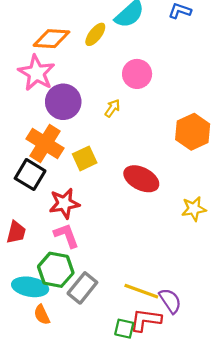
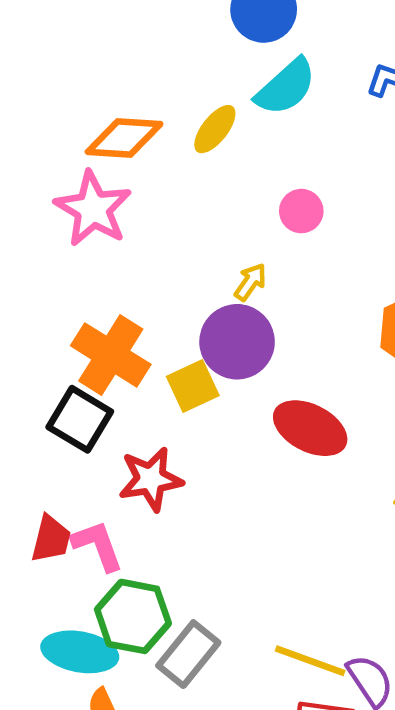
pink circle: (137, 74) -> (301, 211), size x0.7
purple circle: (63, 102) -> (237, 342), moved
pink L-shape: (66, 236) -> (97, 546), moved

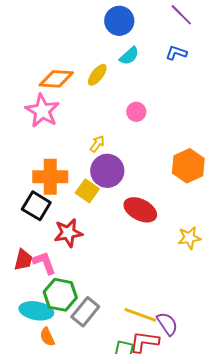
cyan semicircle: (286, 87) -> (129, 56), size x0.7
yellow arrow: (250, 282) -> (97, 144), moved
orange cross: (111, 355) -> (50, 177), turned -32
yellow square: (193, 386) -> (87, 191), turned -30

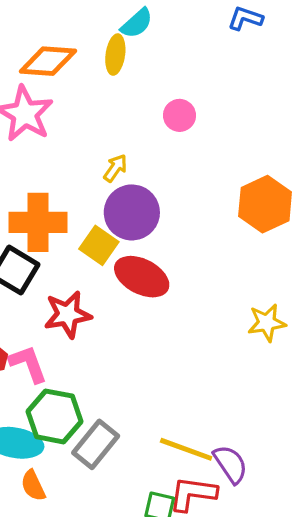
cyan semicircle: (129, 56) -> (137, 23), moved
yellow ellipse: (97, 75) -> (115, 55), turned -30
red ellipse: (140, 210) -> (142, 277), moved

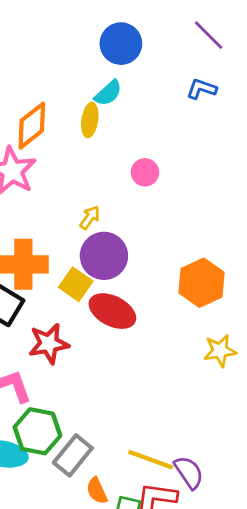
orange diamond: (48, 61) -> (32, 126), turned -42
orange hexagon: (265, 204) -> (202, 283), moved
orange semicircle: (33, 486) -> (97, 491), moved

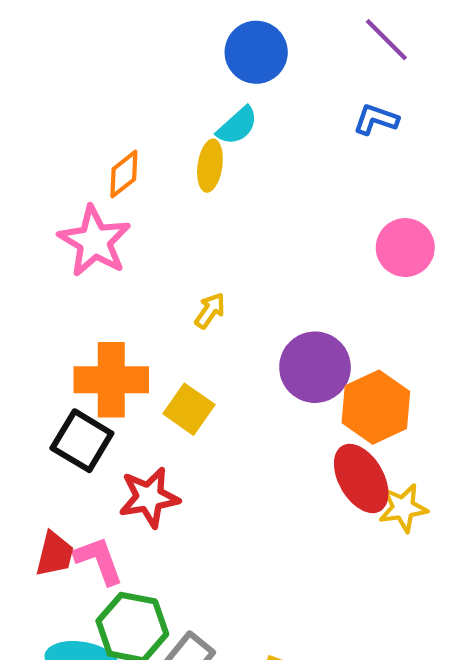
orange diamond: (32, 126) -> (124, 174), size x0.7
pink circle: (145, 172) -> (405, 248), moved, size x1.4
purple circle: (104, 256) -> (315, 367), moved
red ellipse: (112, 311) -> (361, 478), moved, turned 33

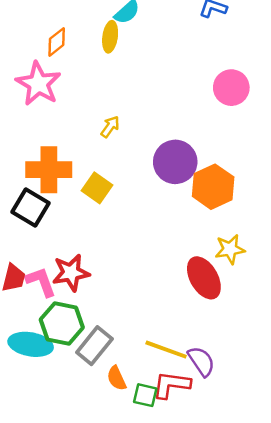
red ellipse: (361, 478) -> (204, 278), moved
red star: (149, 497) -> (71, 273), moved

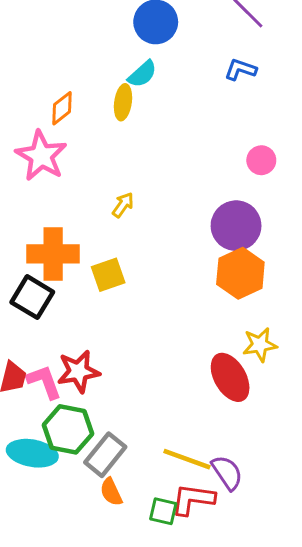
pink circle: (231, 88) -> (261, 160), size x0.7
purple circle: (175, 162) -> (236, 226), moved
yellow square: (97, 188) -> (108, 275), turned 36
orange semicircle: (117, 378) -> (111, 492), moved

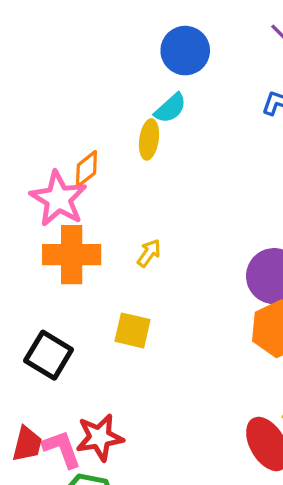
orange diamond: (62, 108) -> (86, 169), moved
orange cross: (53, 254) -> (72, 255), moved
yellow square: (108, 275) -> (133, 330), turned 32

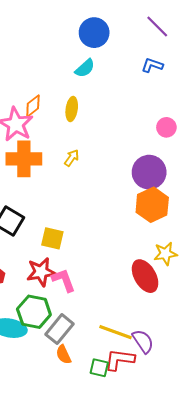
yellow ellipse: (149, 139) -> (72, 109), moved
yellow square: (133, 330) -> (52, 238), moved
pink L-shape: (62, 449) -> (64, 280), moved

